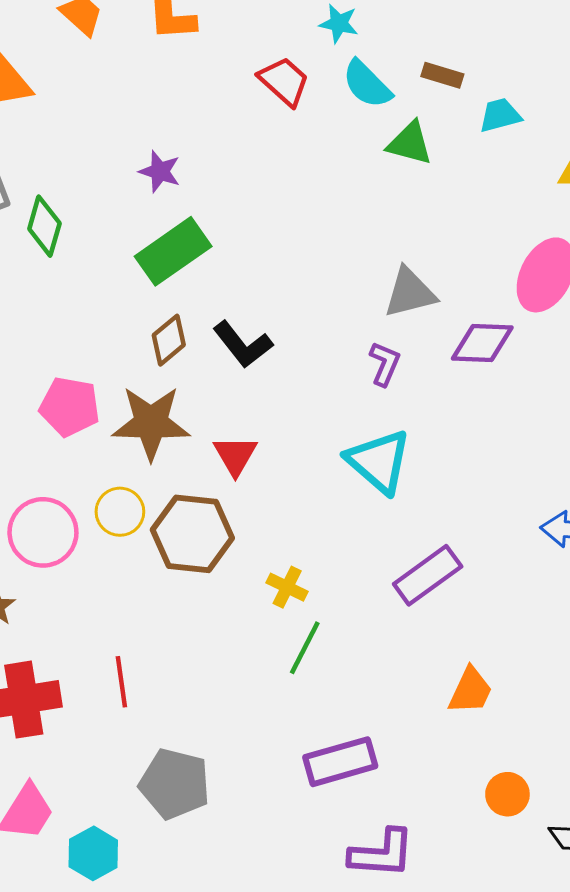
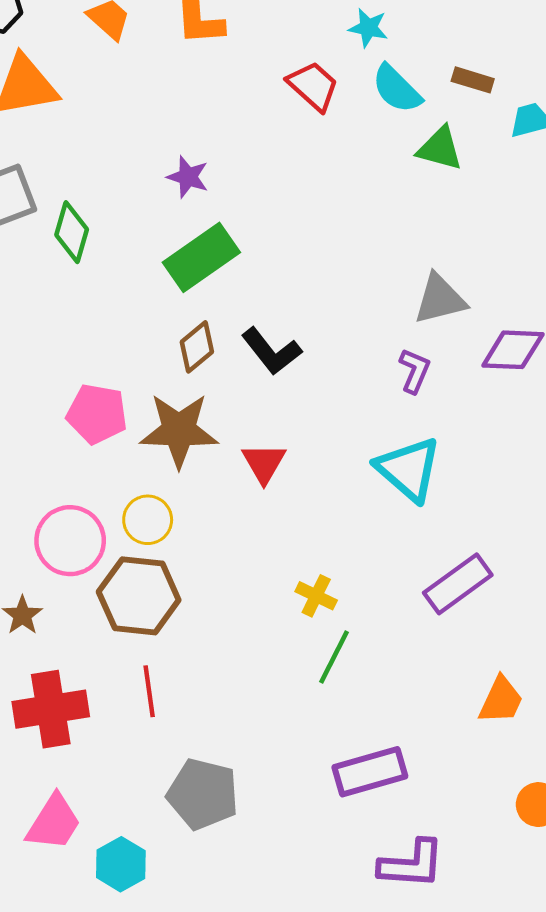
brown hexagon: (192, 534) -> (139, 596), moved

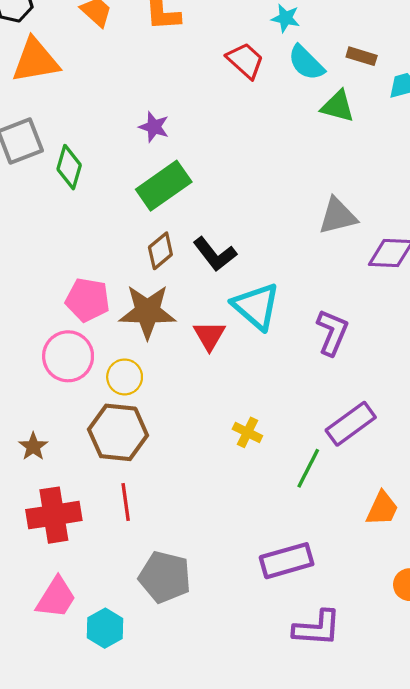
purple L-shape: (415, 371) -> (332, 332), moved, size x1.4
cyan triangle: (409, 469) -> (256, 306), moved
pink circle: (70, 541) -> (68, 356), moved
green line: (334, 657) -> (308, 468), moved

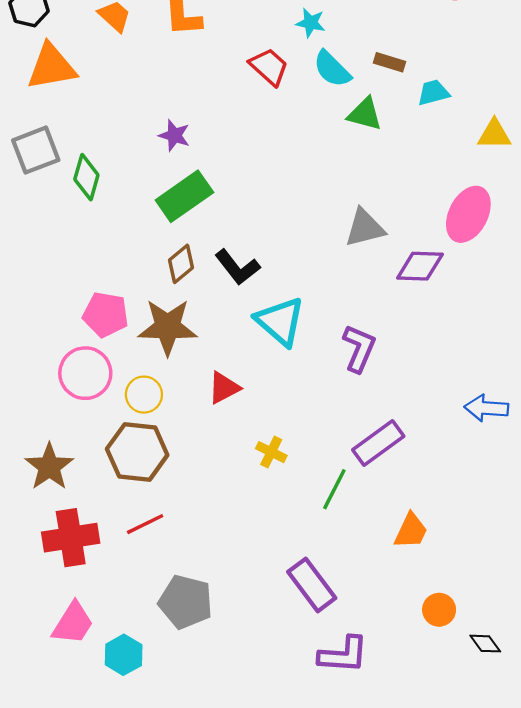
red triangle: (209, 336) -> (224, 388), moved, turned 32
brown star: (33, 447) -> (49, 467), size x1.6
red line: (126, 502) -> (145, 524), turned 72
purple rectangle: (287, 561) -> (312, 585), turned 69

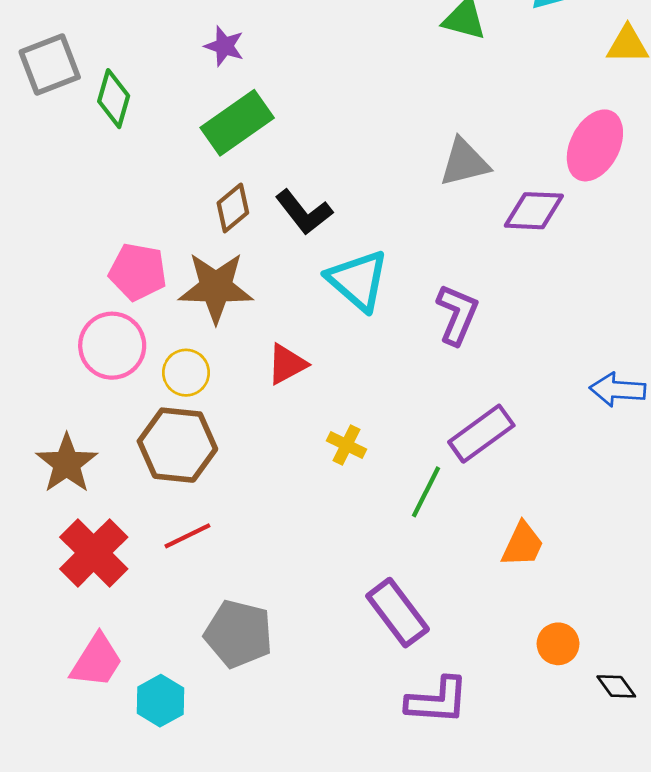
red cross: (71, 538) -> (94, 553), turned -36

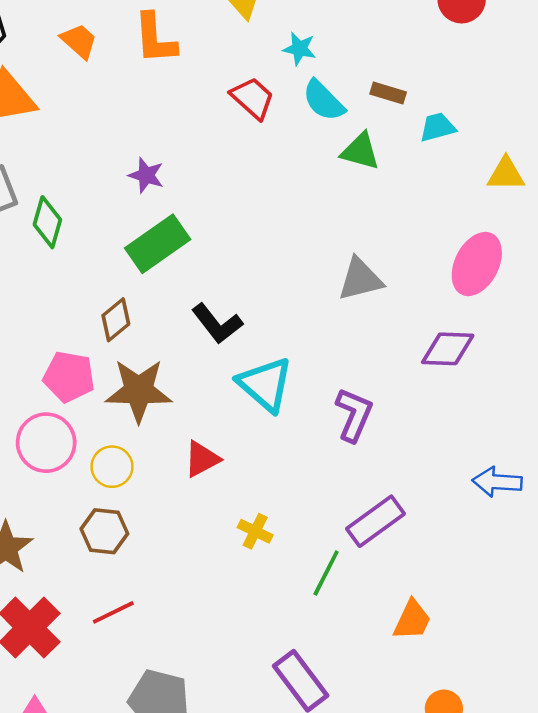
brown diamond: (233, 208) -> (116, 320), moved
purple diamond: (534, 211) -> (448, 349), moved
brown hexagon: (177, 445) -> (104, 531), size x0.7

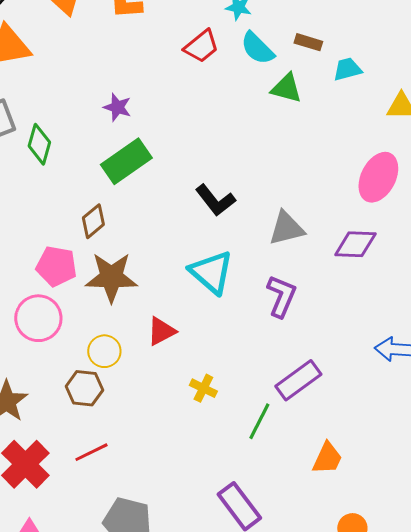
red trapezoid: (253, 98) -> (201, 46), turned 99
gray triangle: (360, 279) -> (286, 228), moved
black L-shape: (217, 324) -> (215, 200), moved
yellow circle: (112, 467) -> (104, 351), moved

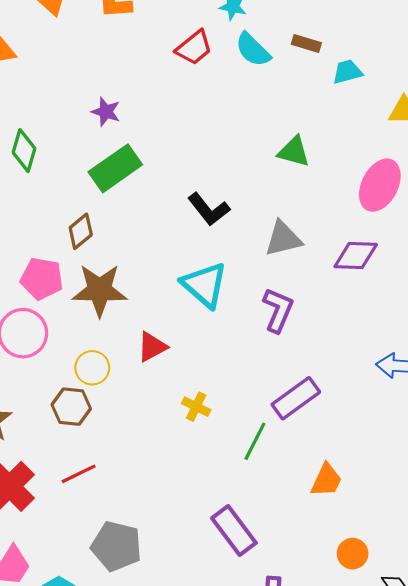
green triangle: (286, 88) -> (294, 152), moved

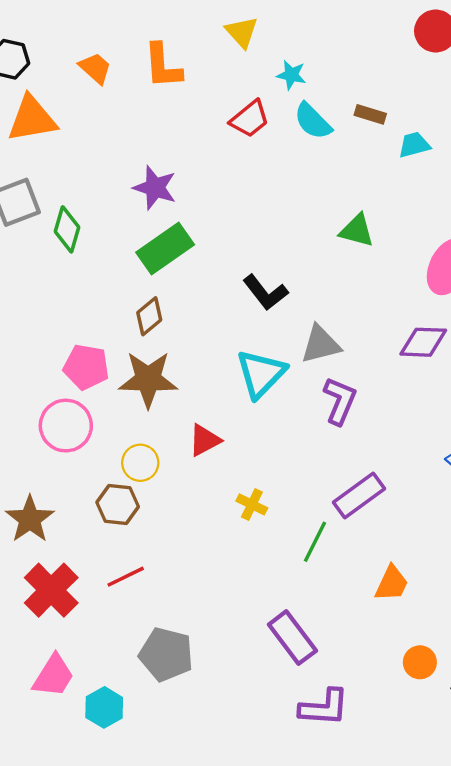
purple star: (106, 112) -> (155, 188), size x1.4
brown diamond: (81, 231) -> (149, 316), moved
gray triangle: (283, 239) -> (321, 344), moved
cyan triangle: (205, 285) -> (261, 374), turned 33

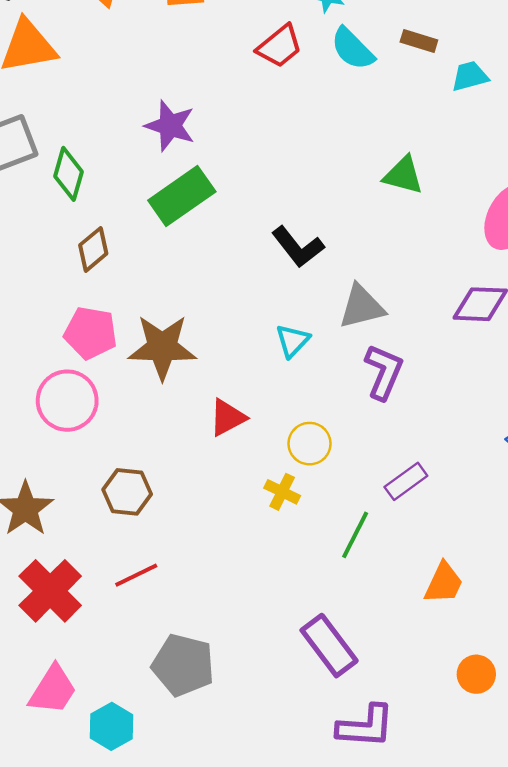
brown diamond: (149, 316) -> (93, 249), moved
cyan triangle: (261, 374) -> (293, 341), size x0.6
yellow circle: (140, 463) -> (310, 444), moved
purple rectangle: (359, 495) -> (406, 481), size x0.7

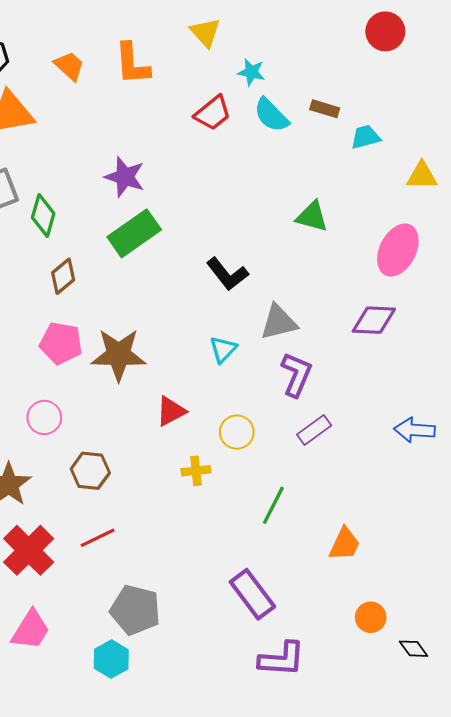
pink circle: (67, 401) -> (44, 417), moved, size x0.7
purple rectangle: (406, 481) -> (314, 430), moved
yellow cross: (282, 492) -> (196, 471), moved, turned -32
cyan hexagon: (111, 726) -> (111, 659), moved

